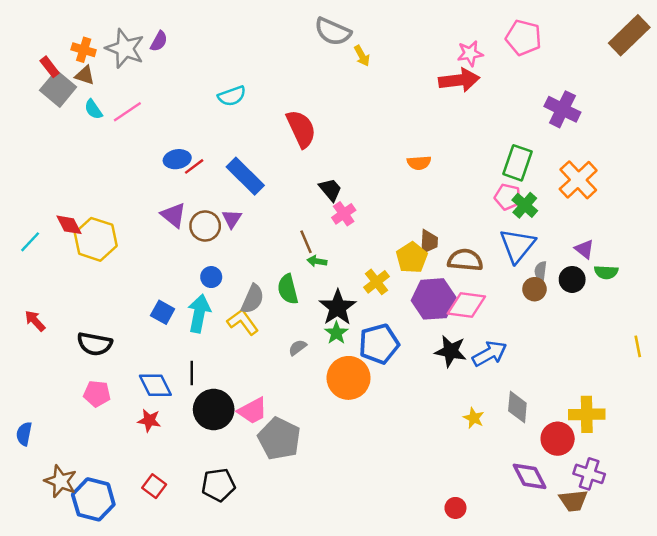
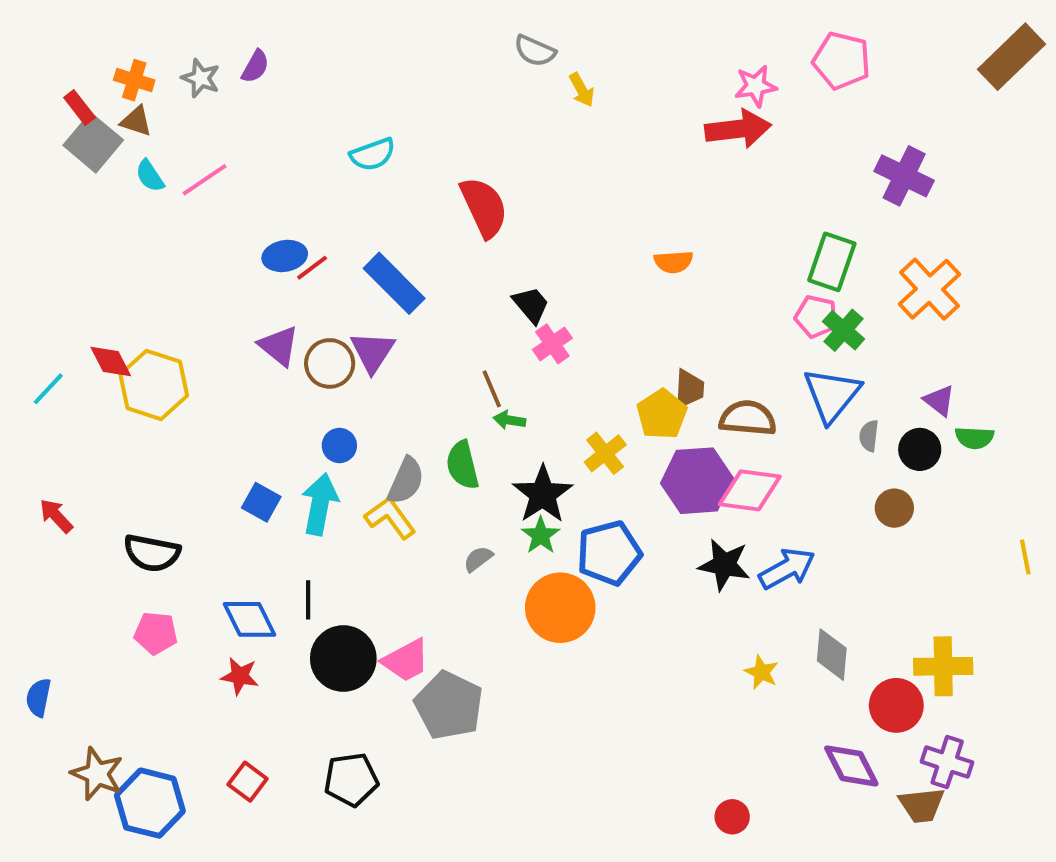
gray semicircle: (333, 32) -> (535, 51), size x0.7
gray star: (125, 49) -> (201, 78), size x0.6
purple triangle: (232, 219) -> (373, 352), size x1.4
brown circle: (534, 289) -> (894, 508), moved

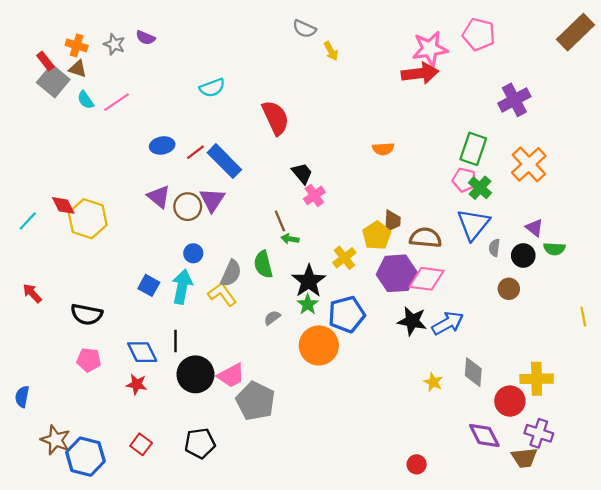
purple semicircle: (255, 66) -> (145, 38), turned 84
pink star: (756, 86) -> (430, 49), size x1.5
purple cross: (904, 176) -> (514, 100), turned 36
red line: (312, 268) -> (195, 152), moved

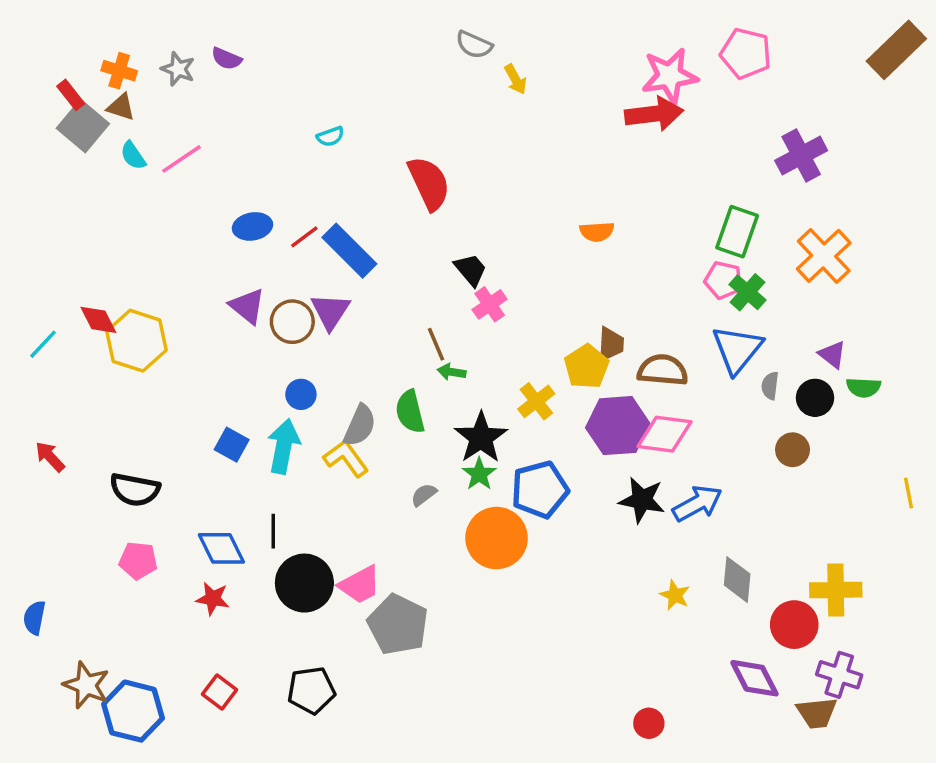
cyan semicircle: (212, 88) -> (330, 136), size x0.7

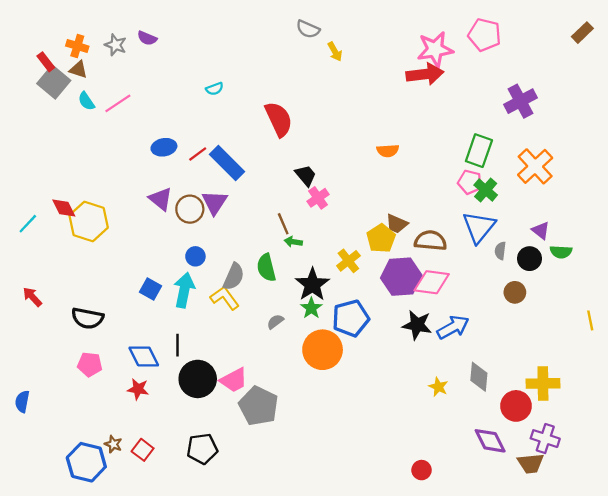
brown rectangle: (896, 50) -> (582, 33), size x0.6
brown trapezoid: (611, 344) -> (397, 224), turned 110
brown star: (86, 685) -> (113, 444), moved, size x0.6

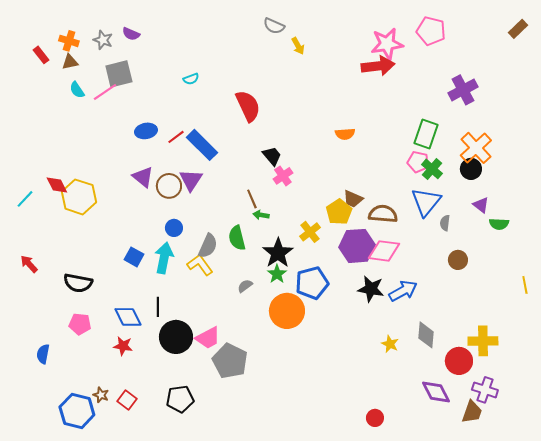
brown triangle: (78, 70) -> (70, 62), turned -30
gray square: (54, 82) -> (119, 74), moved, turned 36
black circle: (529, 259) -> (471, 169), moved
blue semicircle: (22, 401) -> (43, 354), moved
brown trapezoid: (531, 463) -> (472, 412), turned -65

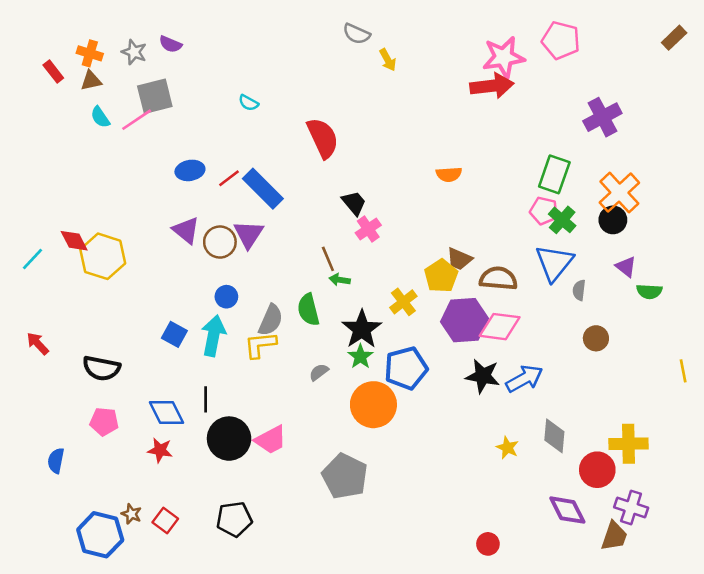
cyan semicircle: (191, 79) -> (249, 103), turned 49
yellow L-shape: (200, 265) -> (260, 345), turned -60
gray pentagon: (230, 361) -> (345, 476), moved

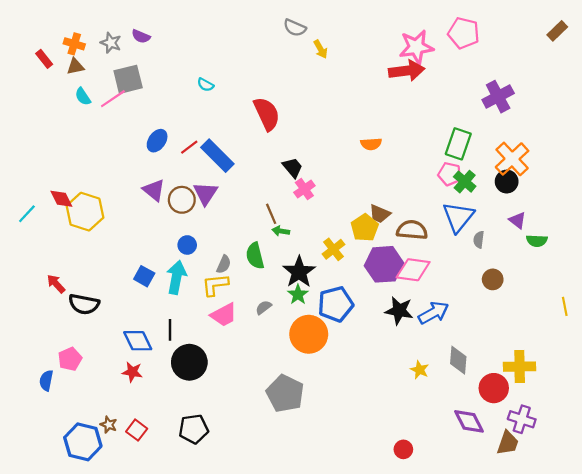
blue ellipse: (190, 170) -> (157, 141), turned -45
gray semicircle: (271, 320) -> (224, 264), size x0.7
red arrow: (38, 344) -> (56, 284), moved
pink pentagon: (104, 422) -> (70, 359), moved, turned -30
pink trapezoid: (271, 440) -> (224, 315), moved

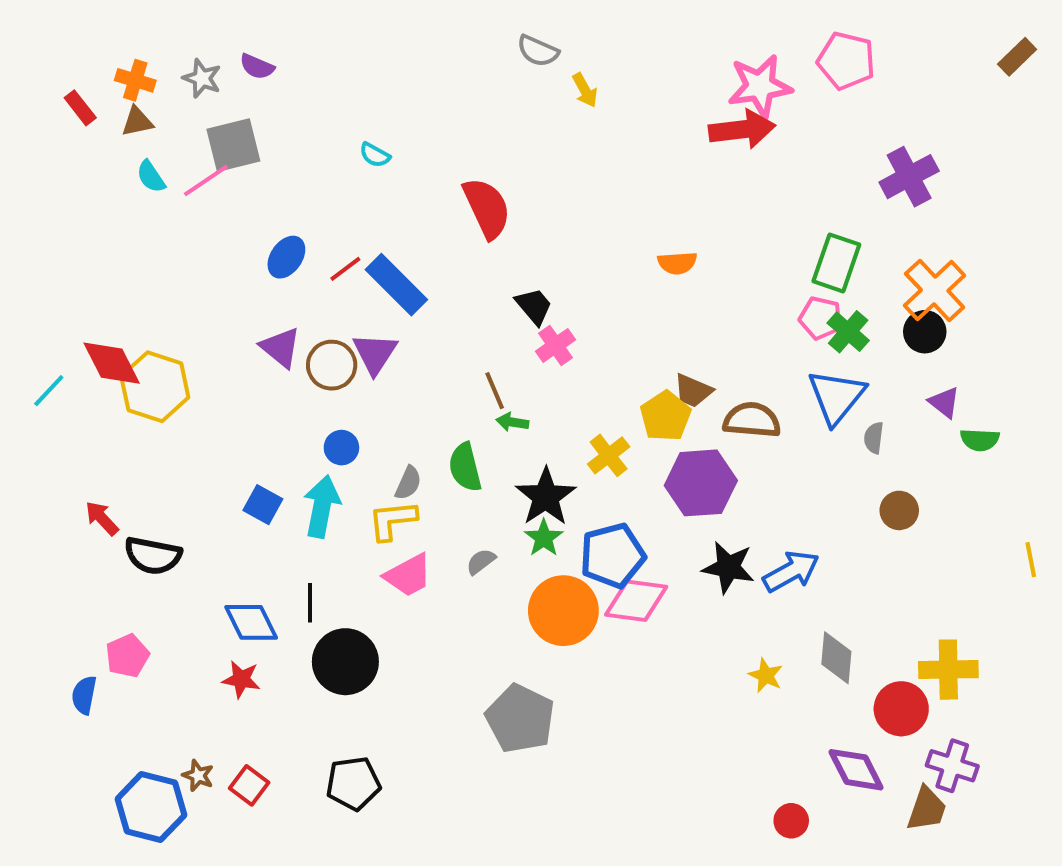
red diamond: (61, 199) -> (112, 363), size x1.4
pink diamond: (413, 270) -> (636, 601), moved
red circle: (403, 449) -> (791, 821), moved

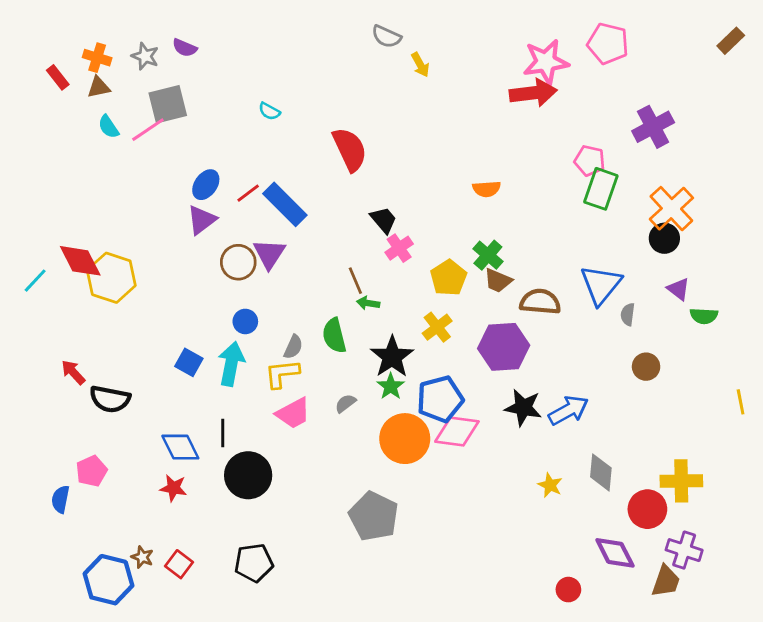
pink pentagon: (821, 318) -> (590, 161), moved
green cross: (848, 332) -> (488, 255), moved
purple triangle: (281, 347) -> (202, 220), moved, turned 44
yellow pentagon: (665, 416) -> (448, 278), moved

